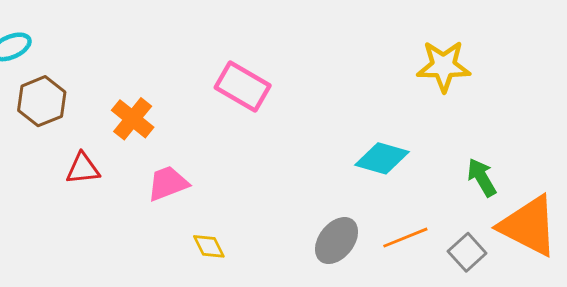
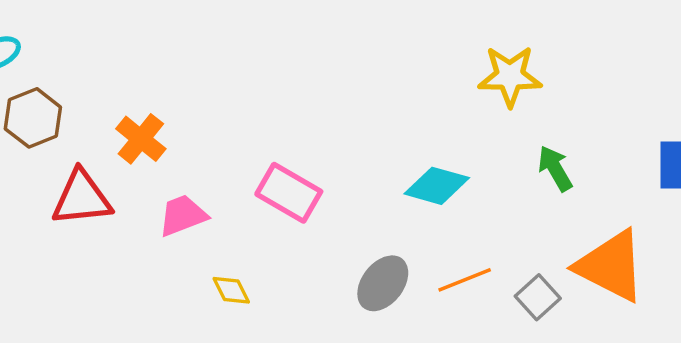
pink rectangle: (243, 87) -> (289, 193), moved
red triangle: (83, 169) -> (82, 198), size x1.5
green arrow: (482, 177) -> (555, 168), moved

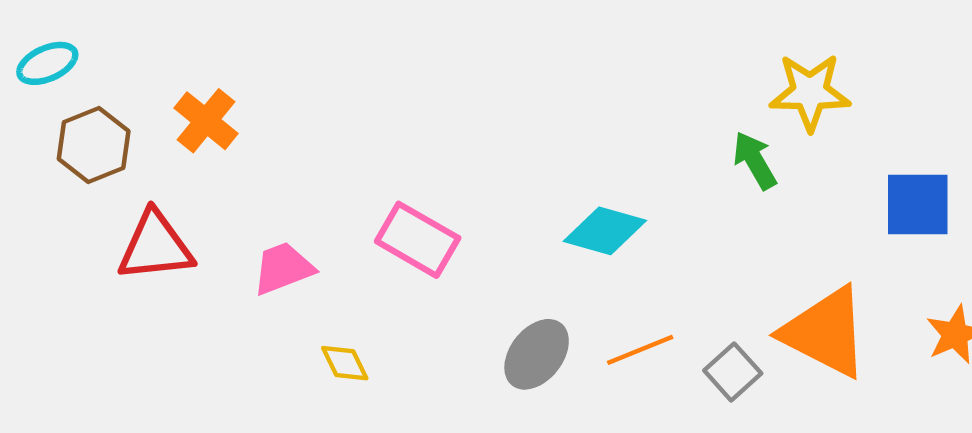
yellow star: (510, 76) -> (810, 92), moved
orange cross: (141, 139) -> (206, 121), moved
green arrow: (555, 168) -> (755, 160), moved

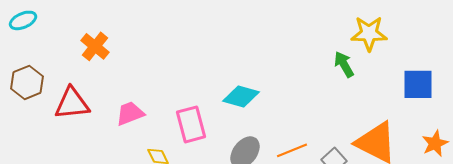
brown hexagon: (94, 145) -> (27, 82), moved
cyan diamond: (605, 231) -> (241, 96), moved
pink rectangle: (418, 240) -> (191, 124), moved, turned 45

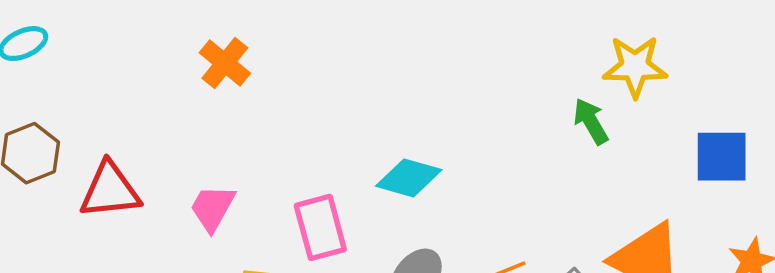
orange cross: (95, 46) -> (225, 63), moved
pink trapezoid: (130, 113) -> (212, 208), turned -40

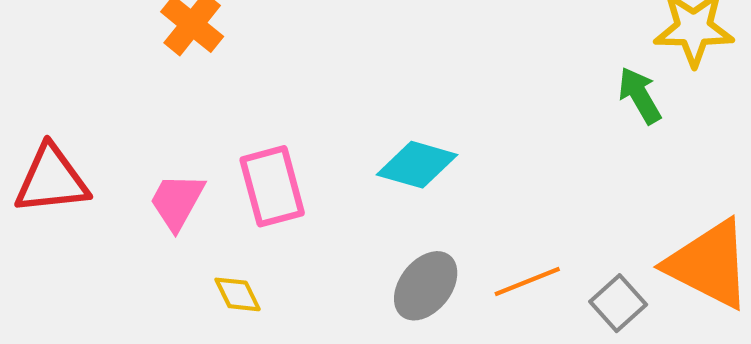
pink rectangle: (320, 227) -> (272, 186), moved

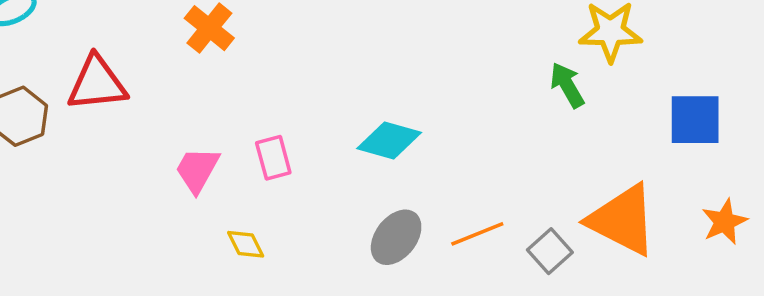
red triangle: (52, 180) -> (97, 83), moved
pink rectangle: (272, 186) -> (273, 158), size x0.7

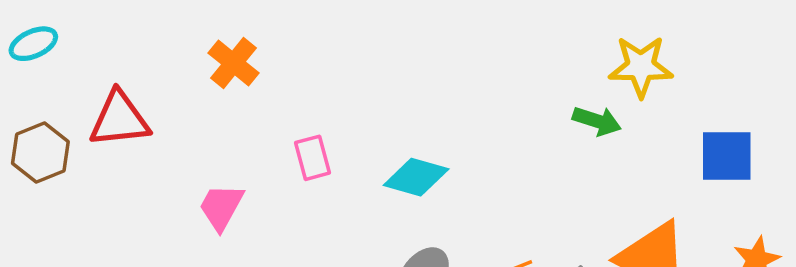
green arrow: (567, 85) -> (597, 121), turned 138
pink rectangle: (273, 158) -> (313, 158), moved

